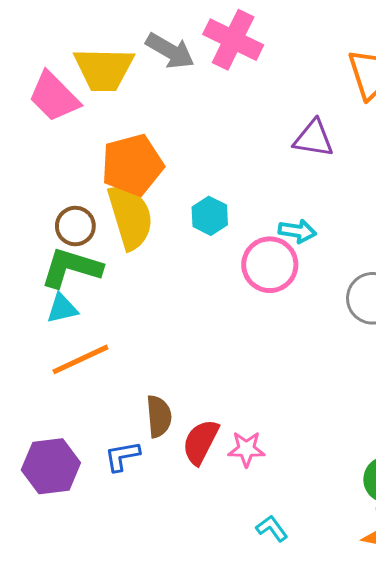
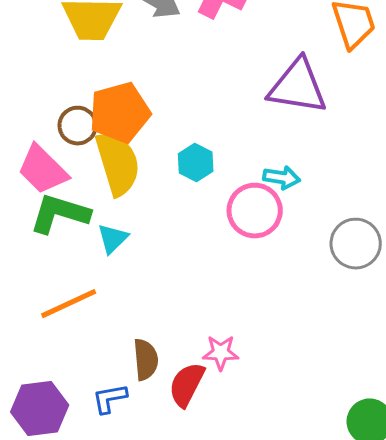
pink trapezoid: (54, 97) -> (43, 170), moved
purple triangle: (314, 138) -> (298, 87), size x1.5
brown circle: (75, 226) -> (78, 126), moved
cyan triangle: (62, 308) -> (113, 239), moved, turned -32
pink star: (246, 449) -> (221, 353), moved

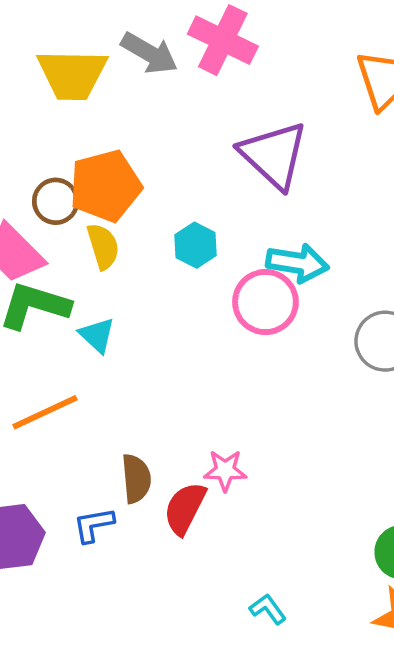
purple triangle: (298, 87) -> (274, 155), moved, turned 34
yellow semicircle: (118, 164) -> (103, 246), size x0.6
cyan arrow: (282, 178) -> (297, 263), size x1.4
cyan triangle: (113, 239) -> (97, 335), turned -32

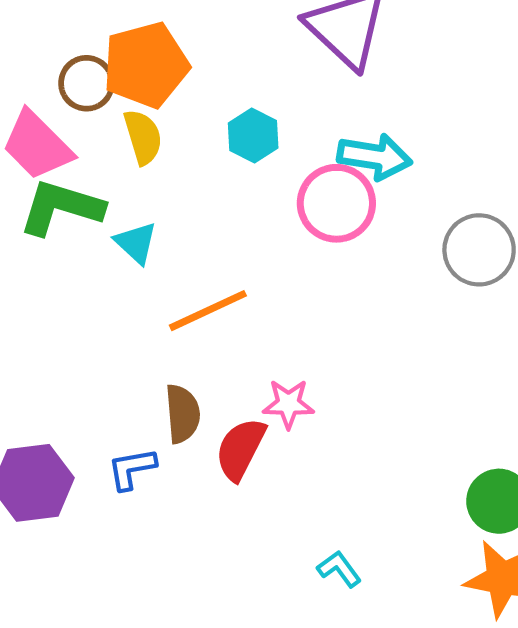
orange line: (45, 412) -> (208, 311), moved

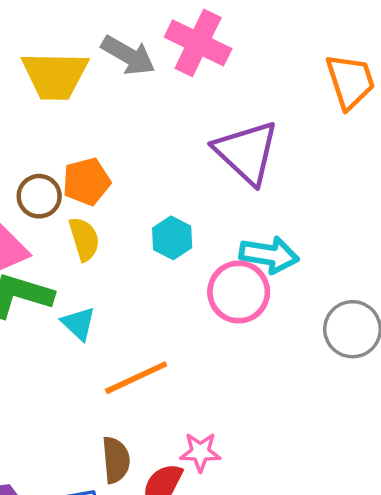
orange pentagon: (146, 65) -> (86, 182), size x0.7

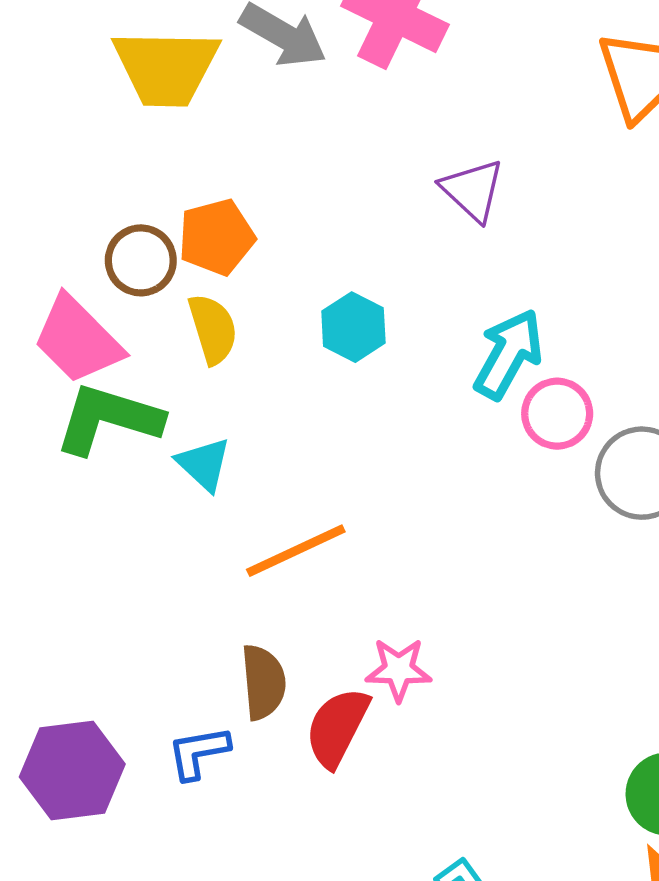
purple triangle: (247, 152) -> (472, 190), size x0.6
cyan arrow: (269, 255) -> (508, 354), turned -70
pink circle: (239, 292) -> (557, 414), moved, size x0.7

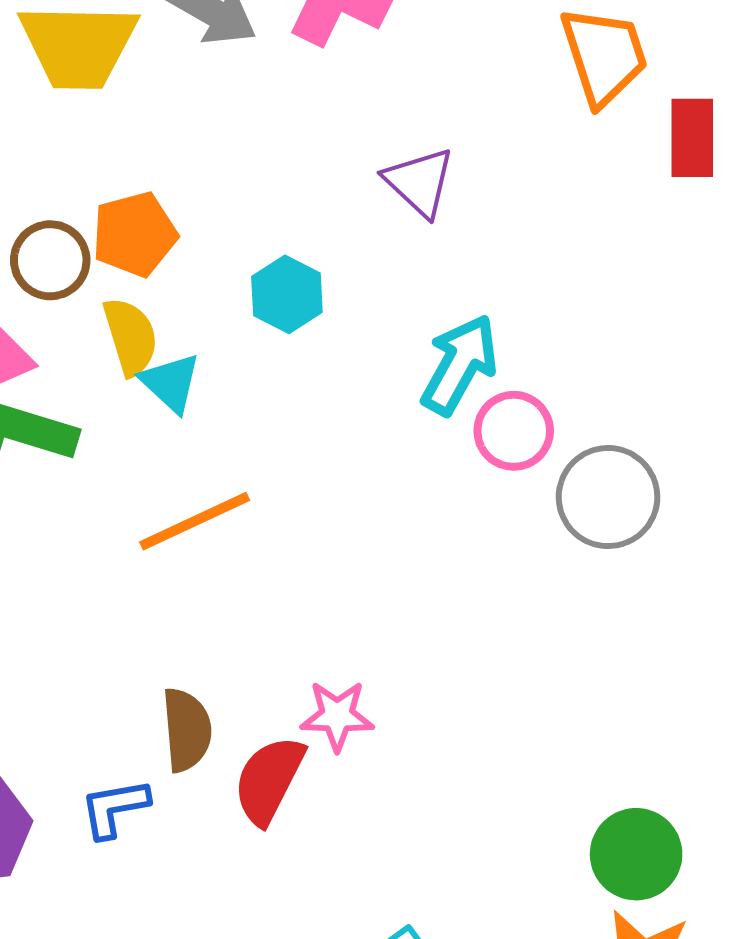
cyan hexagon: (353, 327) -> (287, 294), moved
cyan triangle: (204, 464) -> (171, 383), moved
orange line: (296, 551) -> (195, 521), moved

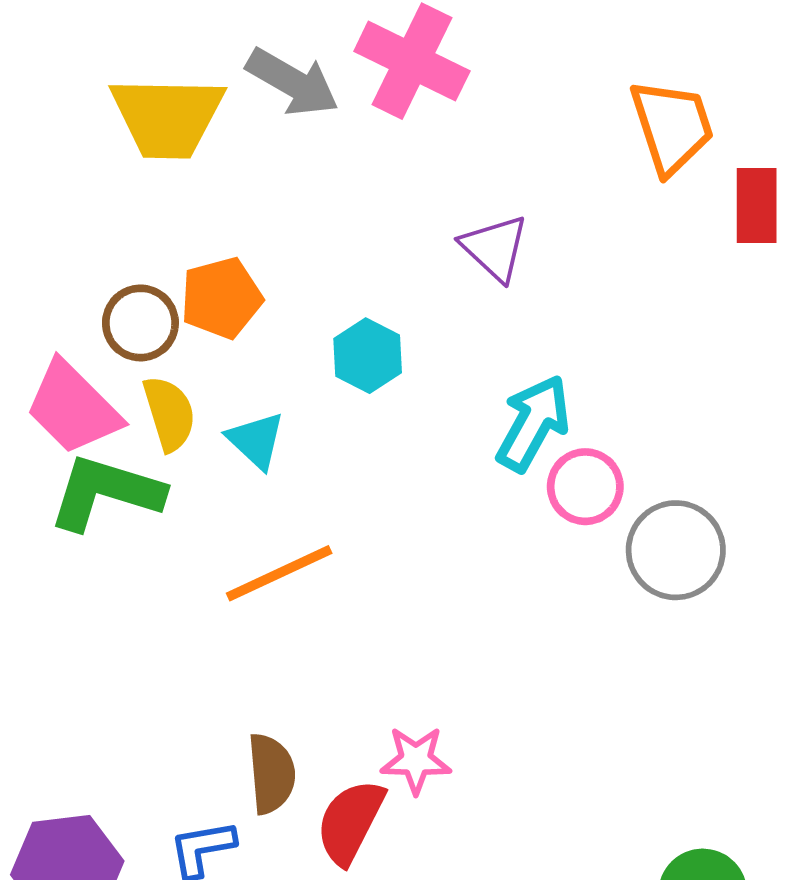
yellow semicircle: (130, 337) -> (169, 413), moved

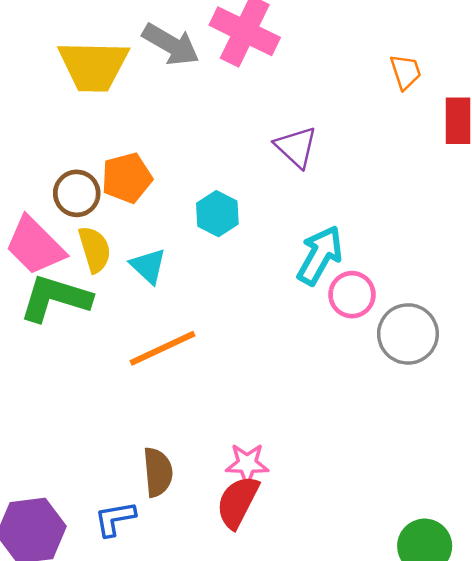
orange trapezoid: (672, 127) -> (406, 72), size x0.6
red semicircle: (350, 822) -> (238, 502), moved

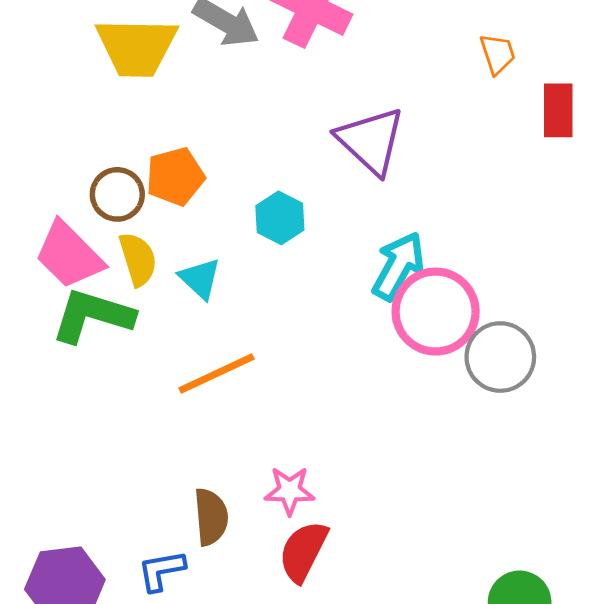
purple triangle: (296, 147) -> (371, 141), size x1.4
pink circle: (352, 295) -> (436, 312), size x1.6
pink star: (247, 464) -> (290, 491), moved

